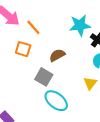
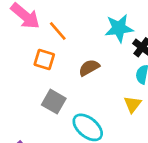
gray square: (44, 77) -> (54, 102), moved

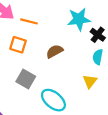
orange line: (58, 31) -> (29, 21), turned -35

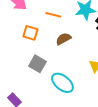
orange line: (29, 21) -> (53, 15), moved

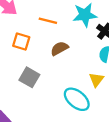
cyan ellipse: (62, 83) -> (77, 99), moved

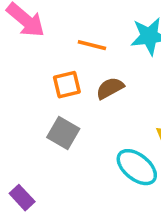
orange square: (21, 41) -> (67, 85), moved, turned -30

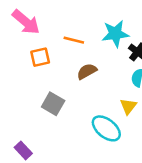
orange square: (67, 85) -> (40, 57), moved

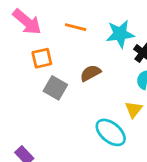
orange line: (74, 40) -> (76, 27), moved
gray square: (53, 104) -> (55, 88), moved

